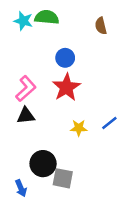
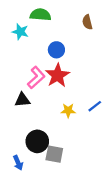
cyan star: (23, 21) -> (20, 32), moved
pink L-shape: (26, 89) -> (36, 77), moved

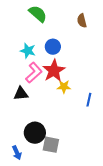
green semicircle: (40, 15) -> (38, 14), turned 36
cyan star: (20, 32) -> (28, 51), moved
blue line: (95, 106) -> (89, 100), turned -40
yellow star: (68, 111) -> (64, 87), moved

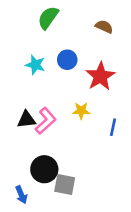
green semicircle: (38, 14) -> (48, 18), turned -96
brown semicircle: (82, 21) -> (104, 27), turned 128
red star: (54, 71) -> (100, 76), moved
pink L-shape: (34, 73) -> (46, 121), moved

